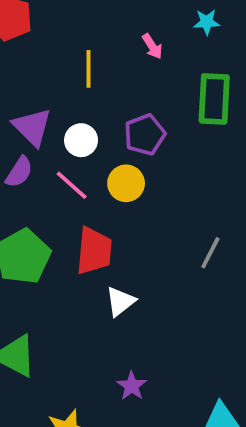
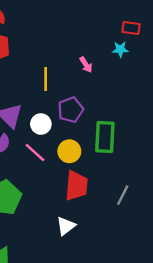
green rectangle: (214, 99) -> (105, 137), moved
purple pentagon: (145, 135) -> (71, 110), moved
red trapezoid: (94, 251) -> (76, 186), moved

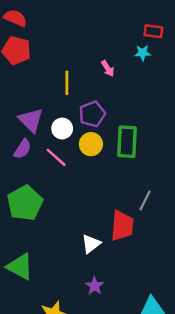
yellow circle: (69, 151) -> (91, 144), moved
red trapezoid: (76, 186) -> (122, 226), moved
white triangle: (66, 226) -> (91, 244), moved

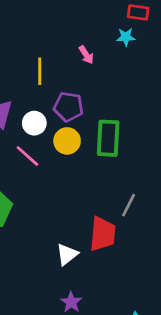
purple pentagon: (92, 114) -> (68, 107), turned 30

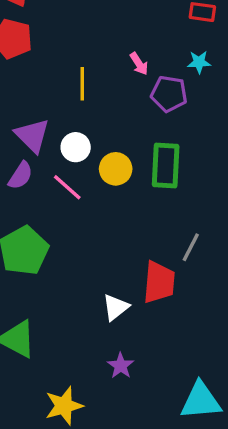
cyan star: (126, 37) -> (199, 62), moved
purple pentagon: (68, 107) -> (169, 94), moved

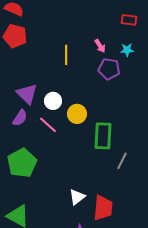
pink arrow: (139, 64) -> (100, 46), moved
yellow line: (82, 84) -> (66, 55), moved
green rectangle: (166, 166) -> (103, 136), moved
red trapezoid: (159, 282) -> (103, 208), moved

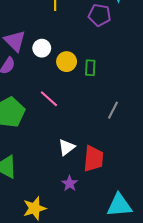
pink line: (48, 125) -> (49, 99), moved
green rectangle: (103, 136) -> (90, 68), moved, size x0.6

